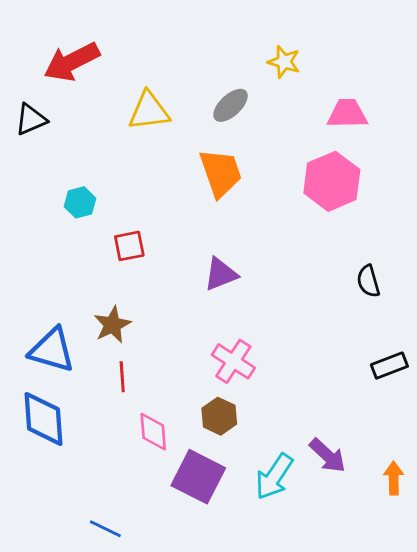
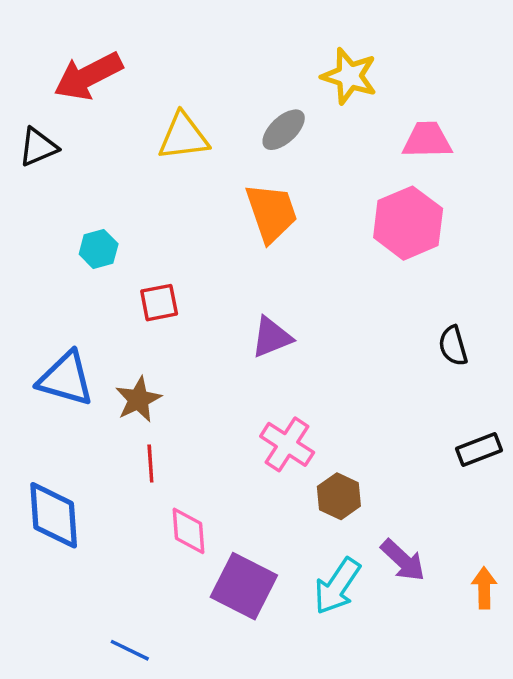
yellow star: (284, 62) -> (349, 76), size x1.4
blue triangle: (52, 350) -> (66, 379), moved
brown hexagon: (219, 416) -> (339, 496), moved

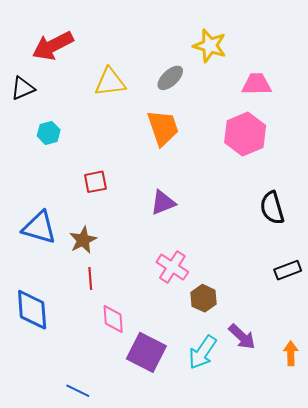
cyan hexagon: (99, 249) -> (49, 133), moved
black semicircle: (453, 346) -> (272, 208), size x1.4

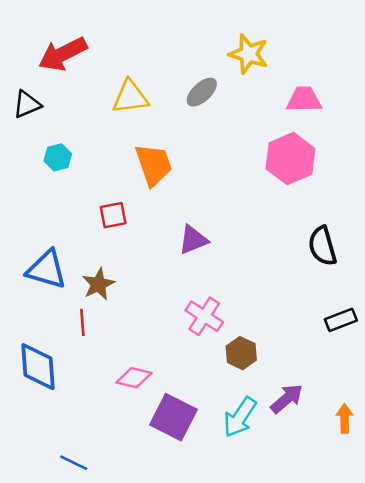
orange trapezoid: (163, 128) -> (154, 165), moved
red line: (90, 278) -> (82, 322), moved
pink diamond: (113, 319) -> (134, 378), turned -72
purple arrow: (242, 337) -> (287, 399), turned -84
blue line: (78, 391) -> (74, 463), moved

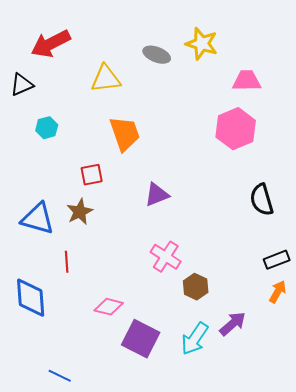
gray ellipse: (202, 92) -> (157, 55), moved, turned 64
brown star: (98, 284) -> (80, 212), moved
orange arrow: (345, 418) -> (278, 292), moved, turned 30

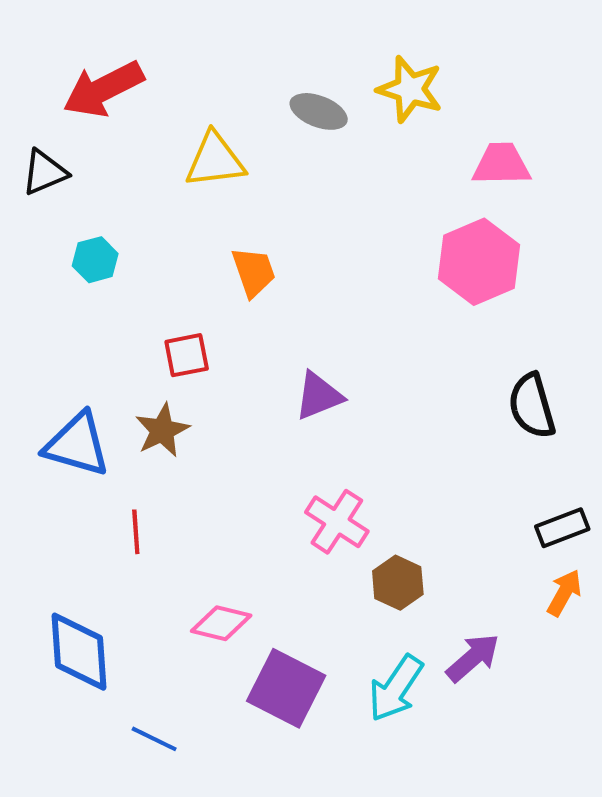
orange trapezoid: (125, 134) -> (254, 272), size x0.7
blue diamond: (31, 298) -> (79, 652), moved
blue line: (60, 376) -> (154, 739), moved

